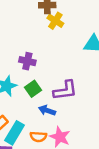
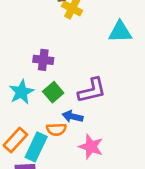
orange semicircle: (38, 137) -> (56, 129), moved

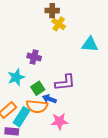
green square: (53, 92) -> (38, 88), moved
orange semicircle: (56, 129) -> (37, 106), size x1.5
pink star: (91, 147) -> (59, 121), turned -30

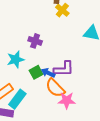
blue arrow: (49, 99) -> (48, 73), moved
orange semicircle: (37, 106) -> (55, 88), moved, turned 35
pink star: (59, 121) -> (67, 100), moved

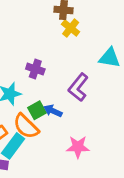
purple L-shape: (64, 69) -> (78, 87), moved, turned 130
orange semicircle: (55, 88) -> (26, 126), moved

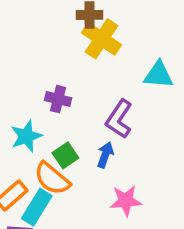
yellow cross: (71, 28) -> (102, 39), size x1.5
blue arrow: (53, 111) -> (105, 155), moved, turned 90

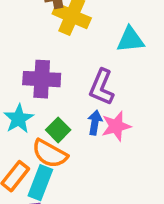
purple cross: (58, 99) -> (42, 79), size x1.5
pink star: (126, 201) -> (116, 126), moved

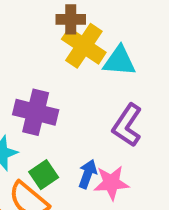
cyan triangle: (130, 40) -> (119, 61), moved
purple L-shape: (102, 87) -> (127, 125), moved

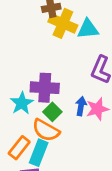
purple cross: (36, 112) -> (45, 88), moved

